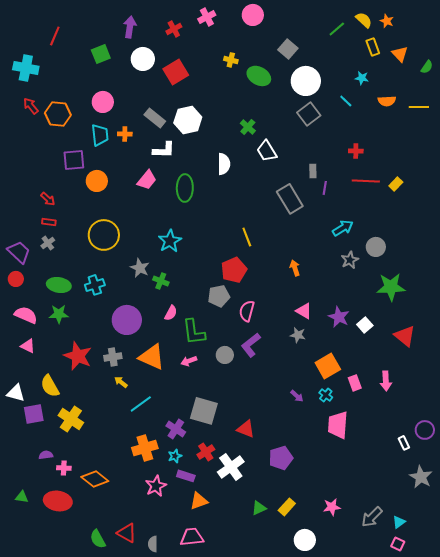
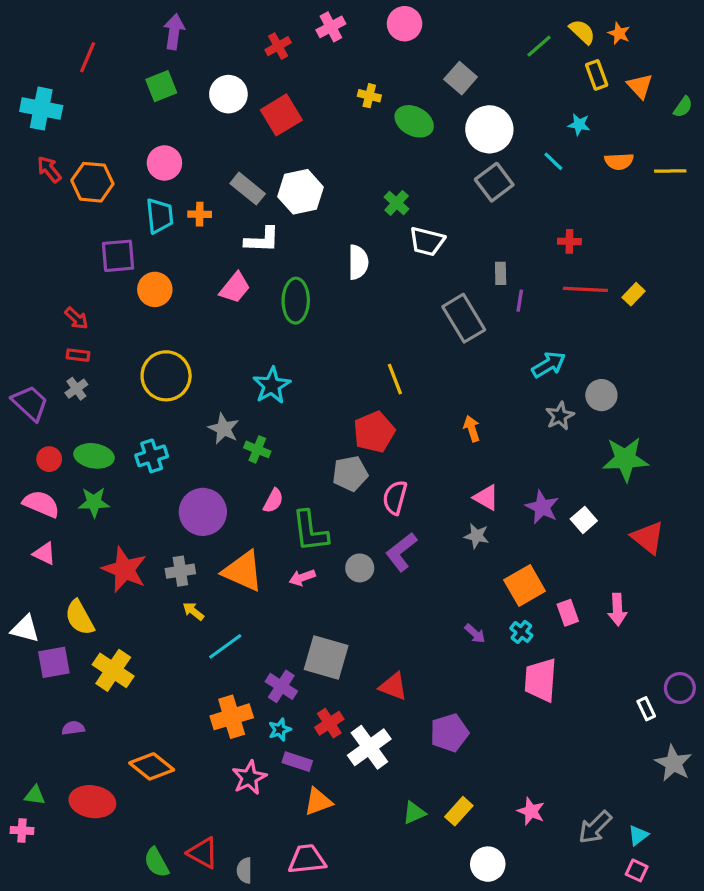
purple arrow: (130, 27) -> (174, 32), moved
white trapezoid: (267, 151) -> (427, 241), turned -45
red circle: (16, 279) -> (49, 459), moved
pink cross: (64, 468) -> (22, 830), moved
pink star: (332, 507) -> (531, 811), turned 30

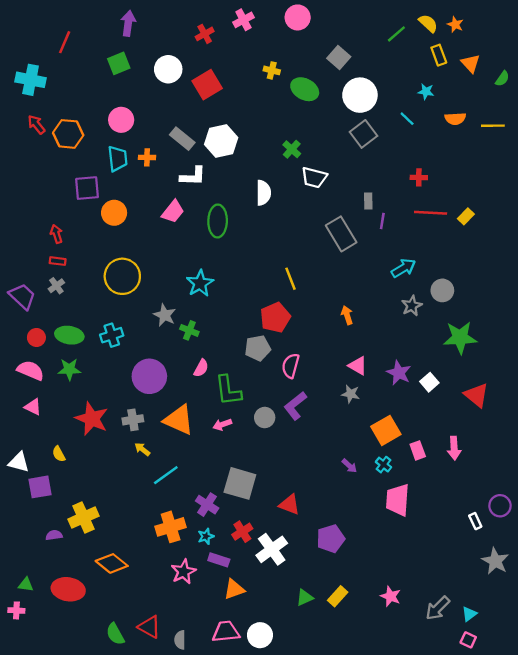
red arrow: (76, 318) -> (56, 234), turned -150
yellow semicircle: (80, 618) -> (59, 454), size x0.6
yellow cross: (113, 670) -> (83, 518), moved, turned 32
white circle: (488, 864) -> (260, 635), moved

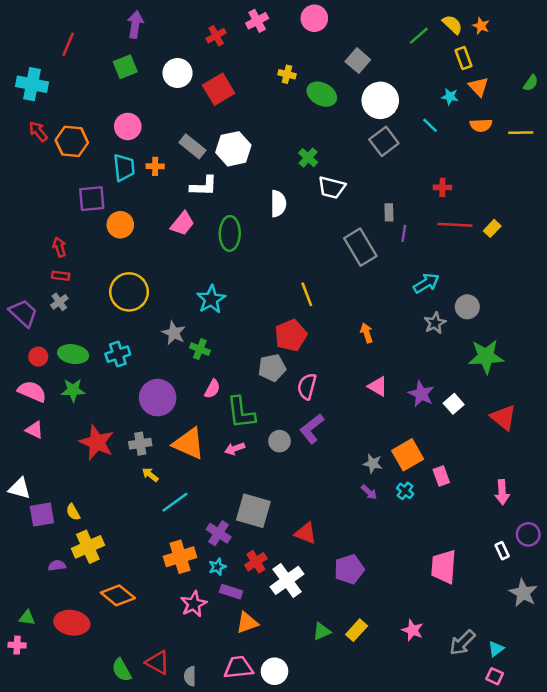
orange triangle: (471, 63) -> (478, 87), moved
gray star: (351, 394) -> (373, 464), moved
pink arrow: (454, 448) -> (502, 492), moved
yellow semicircle: (59, 454) -> (73, 512), moved
pink trapezoid: (398, 500) -> (444, 567), moved

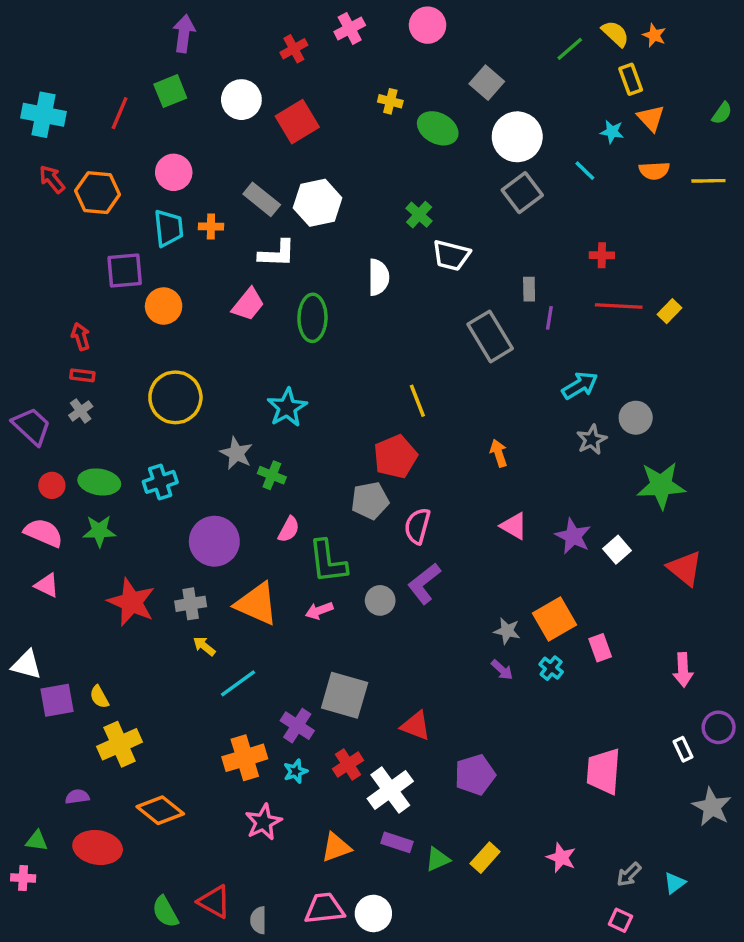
red line: (68, 44) -> (120, 113), moved
purple semicircle: (57, 566) -> (77, 797), moved
purple rectangle: (231, 592) -> (397, 842), moved
gray arrow: (462, 643) -> (629, 875), size x0.7
pink square: (495, 676) -> (620, 920), moved

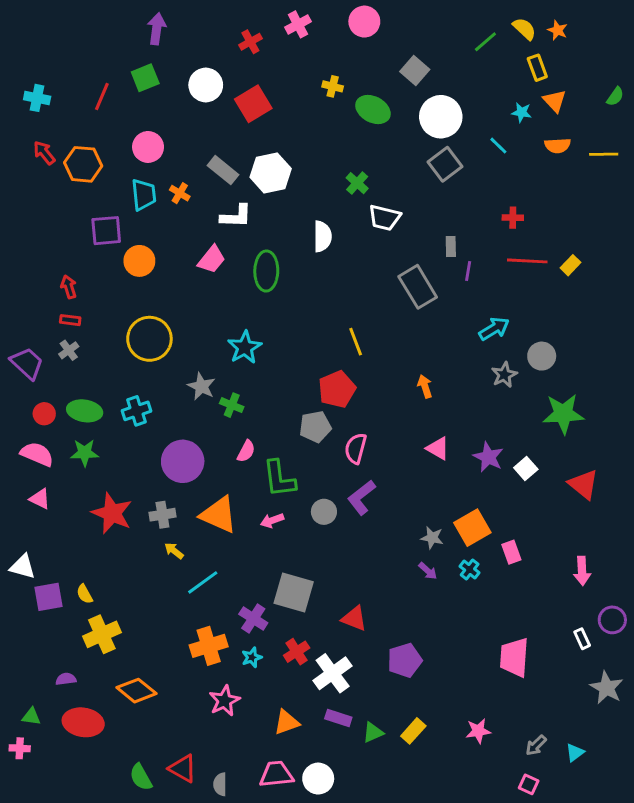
cyan cross: (43, 115) -> (37, 98), size x0.7
orange cross: (211, 226) -> (180, 193), turned 30
pink star: (561, 858) -> (478, 731), turned -30

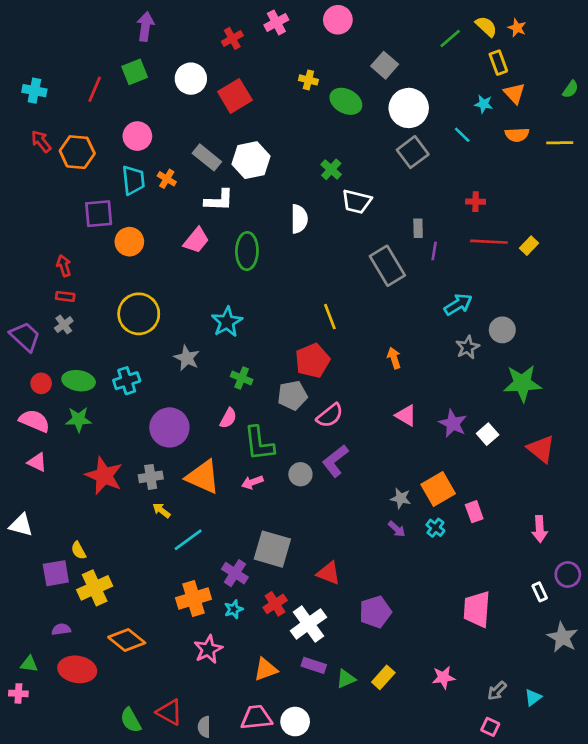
green cross: (232, 405) -> (242, 378), moved
pink semicircle: (356, 448) -> (330, 415), turned -144
purple square: (49, 597) -> (56, 573), moved

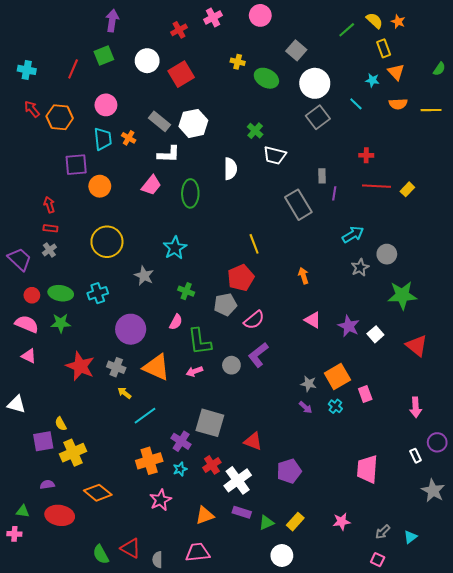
gray cross: (151, 477) -> (116, 367), turned 30
white circle: (295, 722) -> (282, 555), moved

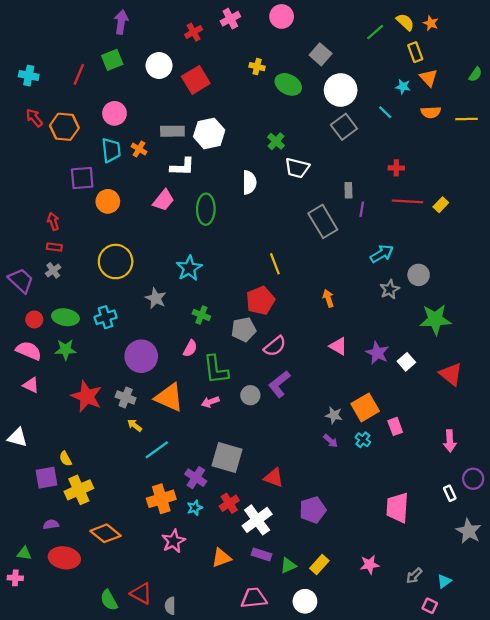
gray rectangle: (159, 121) -> (172, 131), turned -40
pink trapezoid: (198, 552) -> (254, 598), moved
pink square: (378, 560) -> (430, 606), moved

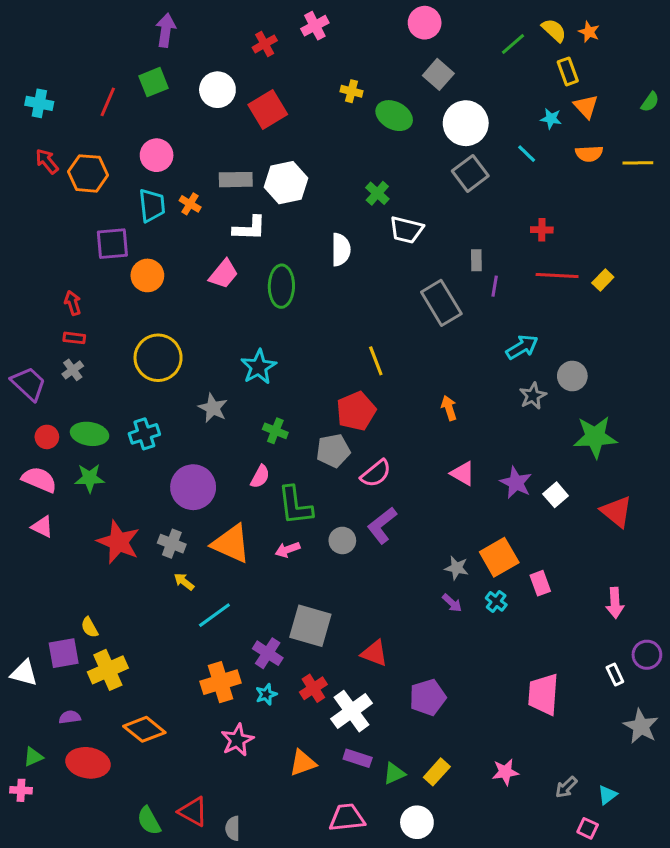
pink circle: (282, 16) -> (425, 23), moved
white triangle: (18, 438) -> (24, 673), moved
green triangle: (24, 553) -> (33, 757), turned -32

